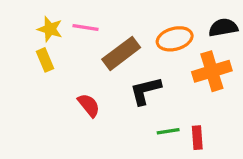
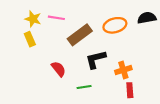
orange cross: (212, 71) -> (123, 70), moved, size x0.7
green line: (168, 131) -> (84, 87), moved

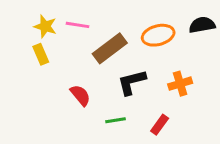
orange cross: (123, 70) -> (180, 84), moved
red rectangle: (130, 90) -> (160, 125), moved, turned 40

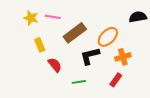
orange ellipse: (158, 35) -> (108, 37), moved, turned -30
yellow rectangle: (41, 54) -> (40, 45), moved
red rectangle: (160, 125) -> (116, 80), moved

